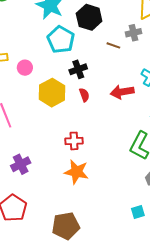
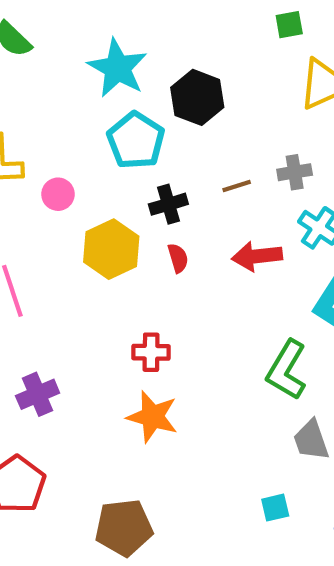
gray cross: (133, 33) -> (295, 172), moved
brown line: (113, 45) -> (237, 186), moved, turned -40

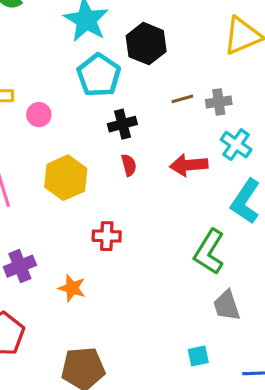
brown line: (237, 186) -> (182, 99), moved
yellow hexagon: (111, 249) -> (66, 178), moved
orange star: (152, 417) -> (72, 288), moved, size x0.7

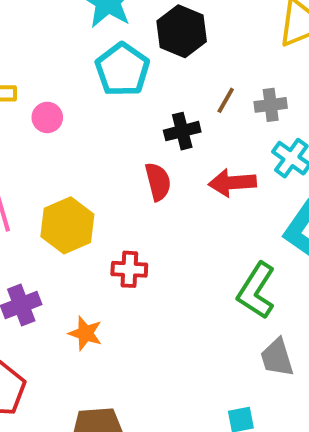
brown line: (182, 99) -> (226, 100), turned -45
black cross: (122, 124) -> (182, 131), moved
red semicircle: (129, 165) -> (158, 182), size x1.4
yellow hexagon: (66, 178) -> (67, 225), moved

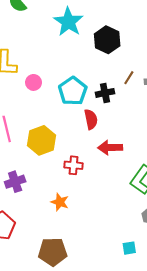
cyan pentagon: (122, 70) -> (73, 91), moved
red arrow: (232, 183) -> (110, 148), moved
orange star: (85, 333) -> (60, 202), moved

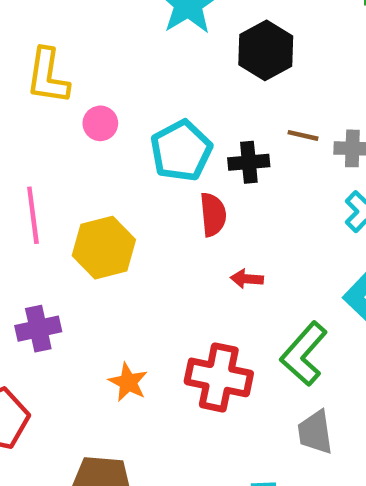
brown line: (129, 78) -> (303, 135), turned 64
red arrow: (110, 148) -> (247, 279), size x0.6
red cross: (74, 165) -> (219, 377), moved, size x1.6

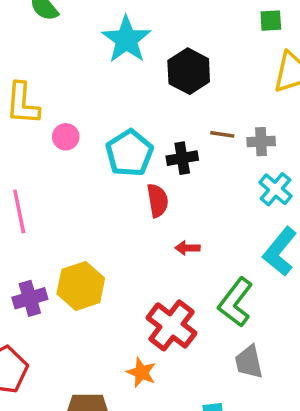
yellow hexagon: (104, 248) -> (81, 286), moved
red cross: (219, 377) -> (172, 325), turned 30
orange star: (128, 382) -> (141, 372), moved

